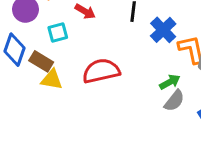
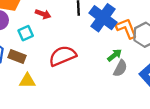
blue cross: (163, 30) -> (103, 18), size x1.4
yellow triangle: (52, 80) -> (27, 81), moved

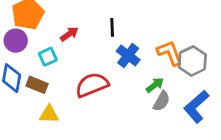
red arrow: (43, 14) -> (69, 34), turned -56
blue cross: (103, 18) -> (128, 56), moved, size x0.7

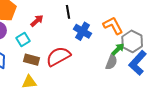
gray hexagon: (192, 61) -> (132, 41), moved
brown rectangle: (37, 85) -> (32, 60), moved
green arrow: (155, 85) -> (118, 49), moved

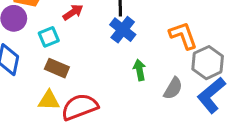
blue cross: (82, 31) -> (123, 30), moved
green arrow: (118, 49) -> (140, 70), moved, turned -64
red semicircle: (58, 56) -> (80, 107), moved

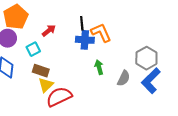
blue cross: (123, 30) -> (85, 40), turned -30
orange L-shape: (183, 35) -> (101, 33), moved
yellow triangle: (49, 100) -> (46, 85), moved, turned -42

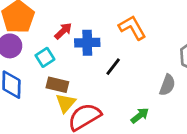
black line: (82, 23) -> (113, 67), moved, turned 48
blue cross: (85, 40) -> (87, 43), moved
green arrow: (99, 67) -> (140, 116), moved, turned 72

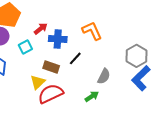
brown rectangle: (57, 85) -> (51, 67), moved
gray semicircle: (167, 85) -> (104, 76), moved

